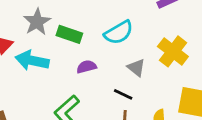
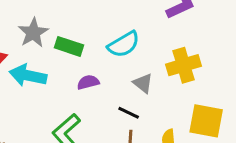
yellow cross: (173, 51) -> (183, 65), turned 36

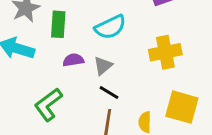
green rectangle: (69, 46) -> (58, 24), turned 70
gray triangle: (143, 83) -> (103, 66), moved, turned 36

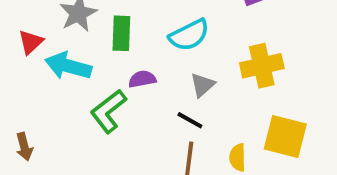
gray triangle: (103, 66) -> (202, 85), moved
green L-shape: (48, 105) -> (108, 111), moved

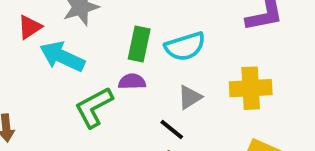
green rectangle: (121, 33) -> (139, 44), moved

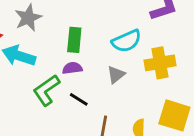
cyan semicircle: (185, 46) -> (127, 41), moved
black line: (172, 129) -> (79, 99), moved

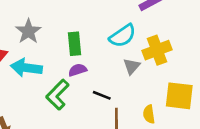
gray triangle: (116, 75) -> (132, 66), moved
black line: (79, 99) -> (102, 95), moved

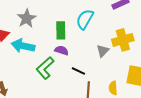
cyan semicircle: (123, 36) -> (85, 19), moved, turned 150
purple semicircle: (77, 70) -> (62, 50), turned 32

